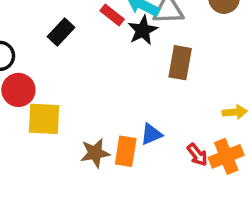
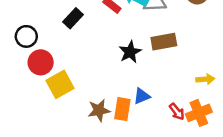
black star: (143, 30) -> (130, 52), moved
brown rectangle: (180, 63) -> (164, 42), turned 70
yellow square: (44, 119) -> (60, 84), turned -32

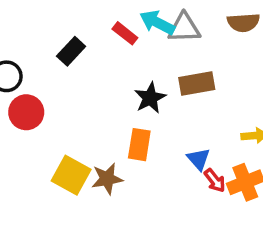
yellow square: (60, 84) -> (71, 175), moved, turned -32
blue triangle: (142, 96) -> (199, 159), moved, turned -48
orange rectangle: (122, 109) -> (139, 145), moved

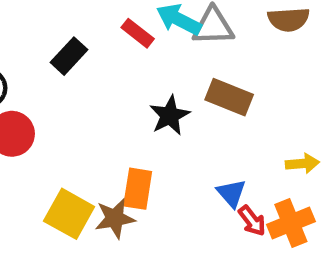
brown rectangle: (197, 84) -> (229, 97), turned 32
orange rectangle: (139, 145) -> (138, 189), moved

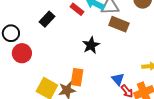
brown rectangle: (229, 97) -> (119, 24), moved

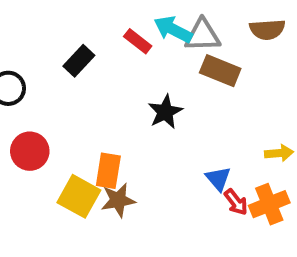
red circle: (22, 53) -> (30, 151), moved
orange rectangle: (77, 77) -> (108, 171), moved

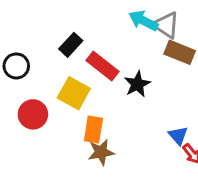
gray triangle: (203, 35) -> (166, 25), turned 36
red rectangle: (138, 41) -> (103, 66), moved, size x1.5
yellow square: (79, 196) -> (74, 93), moved

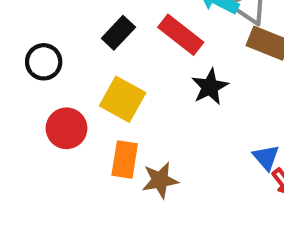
red rectangle: (103, 66) -> (181, 35), moved
orange rectangle: (93, 130) -> (125, 159), moved

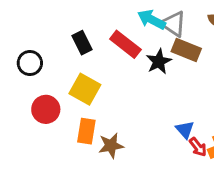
black rectangle: (118, 33) -> (82, 43), turned -70
black star: (210, 87) -> (159, 62), moved

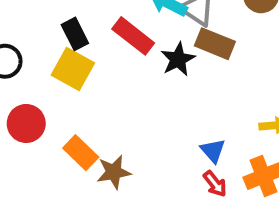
yellow square: (85, 89) -> (73, 69), moved
orange rectangle: (86, 131) -> (81, 153), turned -55
red arrow: (198, 147) -> (215, 184), moved

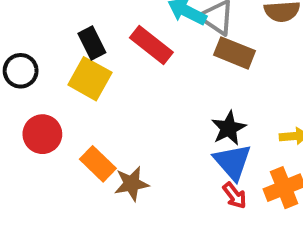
black star: (178, 59) -> (229, 128), moved
blue triangle: (213, 151) -> (233, 162), size x1.5

